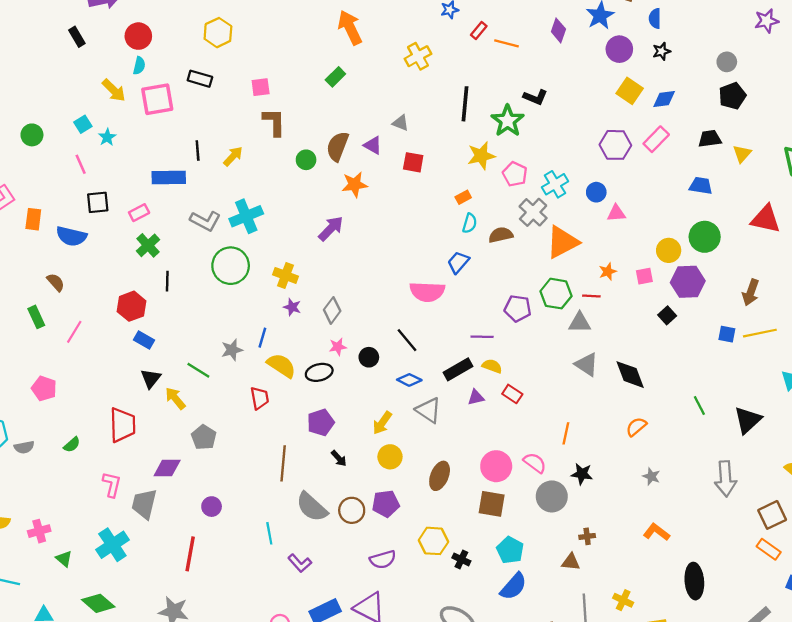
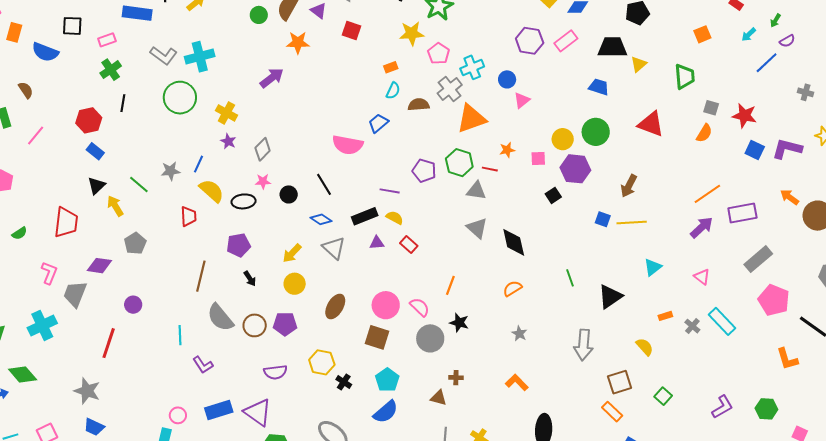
black trapezoid: (710, 139) -> (612, 47), size x1.4
pink triangle: (616, 213) -> (522, 100), turned -42

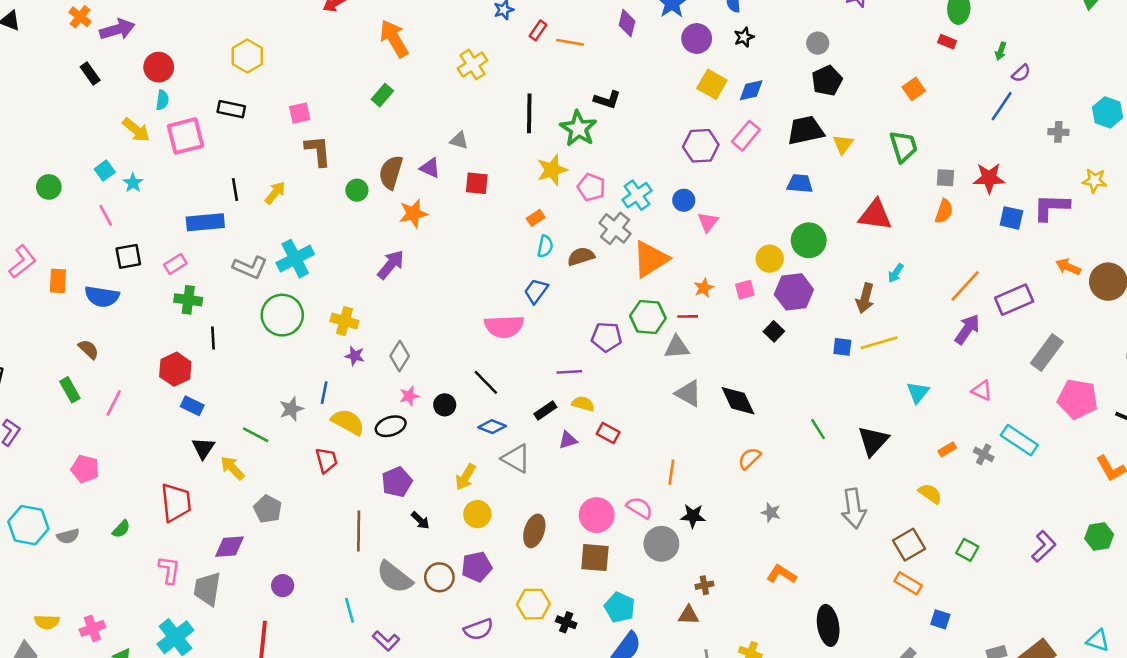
cyan arrow: (749, 35) -> (896, 273), moved
green cross: (111, 70) -> (188, 300), turned -35
black rectangle: (365, 216) -> (545, 410), size x0.7

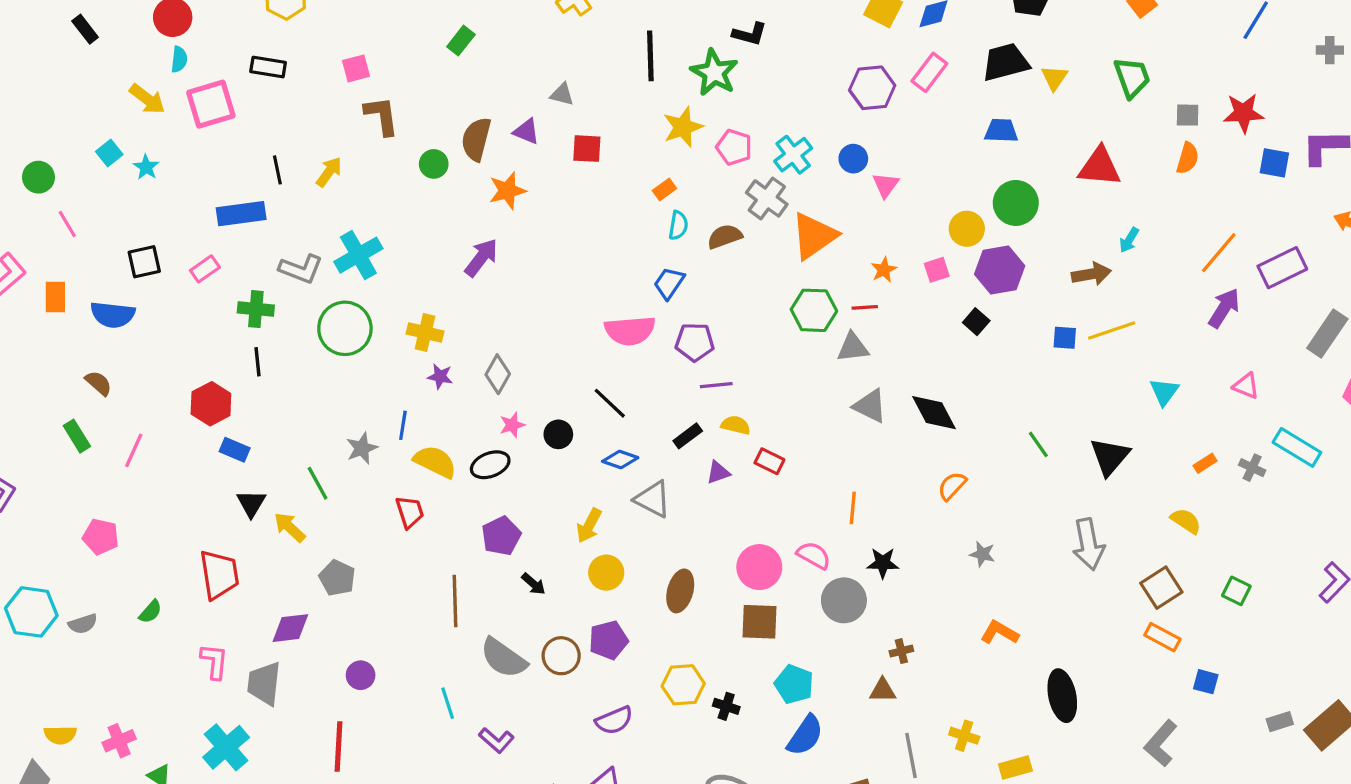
pink line: (106, 215) -> (67, 224), moved
brown arrow: (865, 298) -> (1091, 274), turned -112
green cross: (188, 300) -> (256, 309), moved
purple pentagon: (607, 337) -> (695, 342), moved
green line: (256, 435) -> (318, 483), turned 36

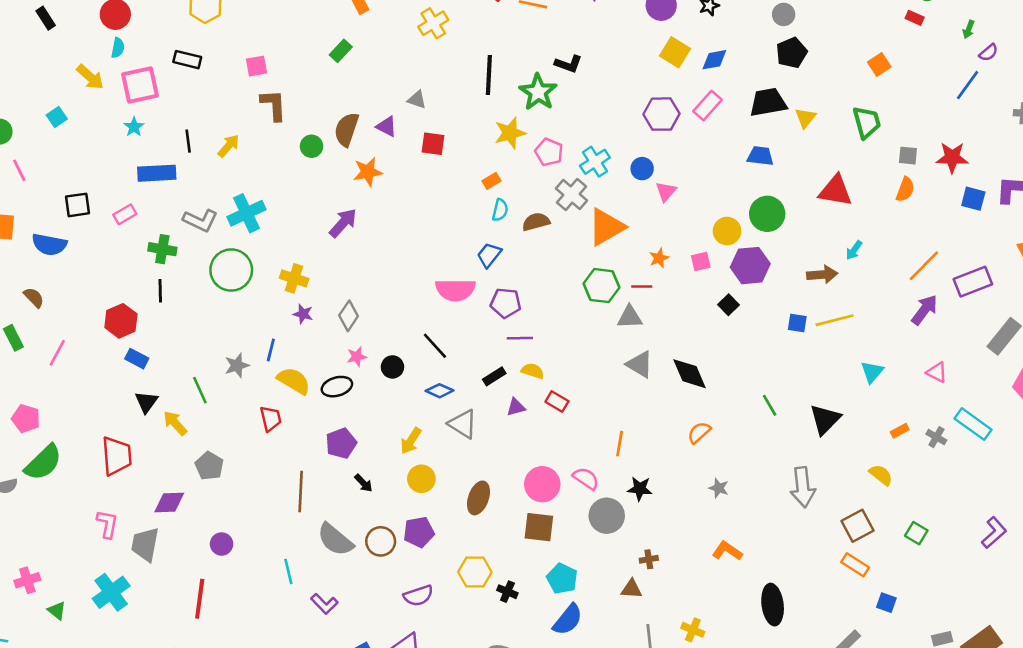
cyan star: (146, 167) -> (134, 127), moved
green semicircle: (150, 612) -> (43, 463), moved, size x2.0

